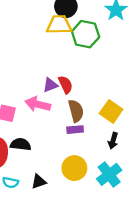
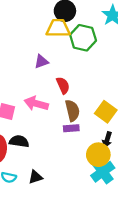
purple triangle: (50, 85) -> (41, 62), moved
yellow circle: (74, 168) -> (98, 155), moved

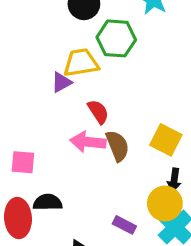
yellow trapezoid: (58, 28) -> (81, 63), moved
pink arrow: (36, 104) -> (88, 142), moved
purple rectangle: (71, 128) -> (124, 225), moved, turned 40

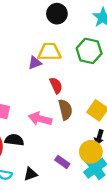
green hexagon: (116, 38) -> (89, 51), moved
pink arrow: (88, 142) -> (40, 119), moved

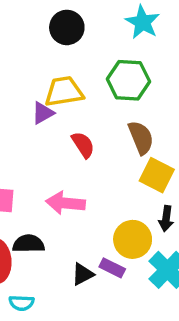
brown semicircle: (65, 110) -> (141, 138), moved
yellow circle: (91, 152) -> (133, 239), moved
black triangle: (31, 174) -> (83, 274), moved

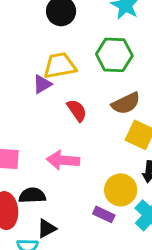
brown semicircle: (141, 138) -> (126, 103), turned 88
black triangle: (83, 274) -> (47, 229), moved

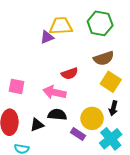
red semicircle: (77, 110) -> (70, 74), moved, turned 98
black semicircle: (32, 195) -> (57, 115), moved
black triangle: (47, 229) -> (37, 125), moved

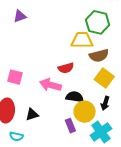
yellow trapezoid: (61, 26) -> (82, 40), moved
purple triangle: (47, 37) -> (20, 16), moved
black semicircle: (57, 115) -> (75, 97), moved
purple rectangle: (78, 134) -> (70, 126), turned 32

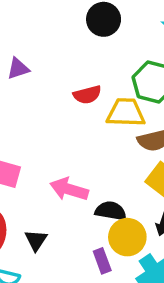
red semicircle: (66, 68) -> (87, 95), moved
black triangle: (32, 115) -> (36, 240), turned -40

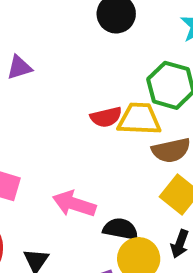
red semicircle: (87, 95) -> (106, 117), moved

